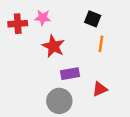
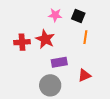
pink star: (43, 18) -> (55, 15), moved
red cross: (18, 24) -> (22, 42), moved

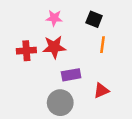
pink star: (55, 15) -> (54, 18), moved
red star: (45, 39) -> (54, 47), turned -30

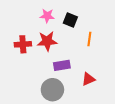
black square: (94, 19) -> (70, 20), moved

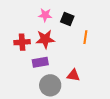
purple rectangle: (62, 65) -> (40, 62), moved
red triangle: (88, 79) -> (73, 75), moved, turned 32

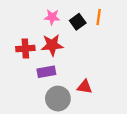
black square: (67, 19) -> (78, 22), turned 32
orange line: (85, 37) -> (99, 17), moved

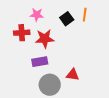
pink star: (52, 17) -> (37, 15), moved
red cross: (25, 48) -> (22, 33), moved

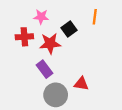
black square: (67, 19) -> (69, 29), moved
purple rectangle: (40, 62) -> (44, 69), turned 63

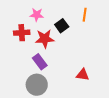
red triangle: (81, 84) -> (83, 75), moved
gray circle: (56, 95) -> (37, 85), moved

